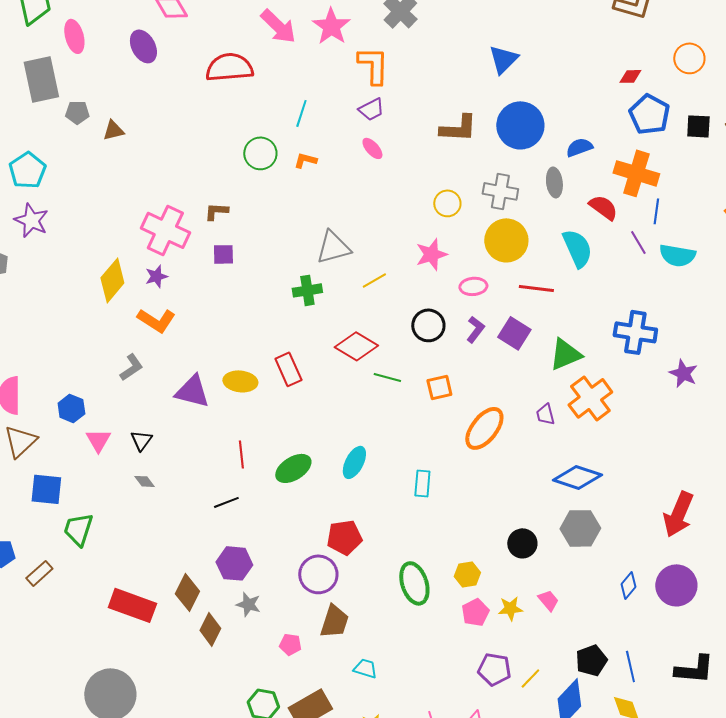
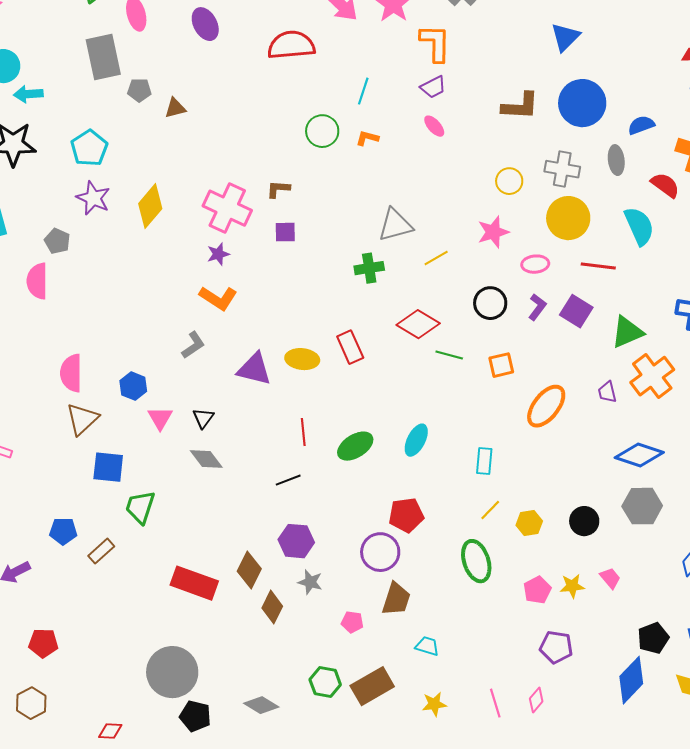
yellow diamond: (112, 280) -> (150, 206), moved
gray diamond: (144, 481) -> (206, 459), size x1.6
yellow hexagon: (467, 574) -> (529, 523), moved
yellow line: (530, 678) -> (490, 510), moved

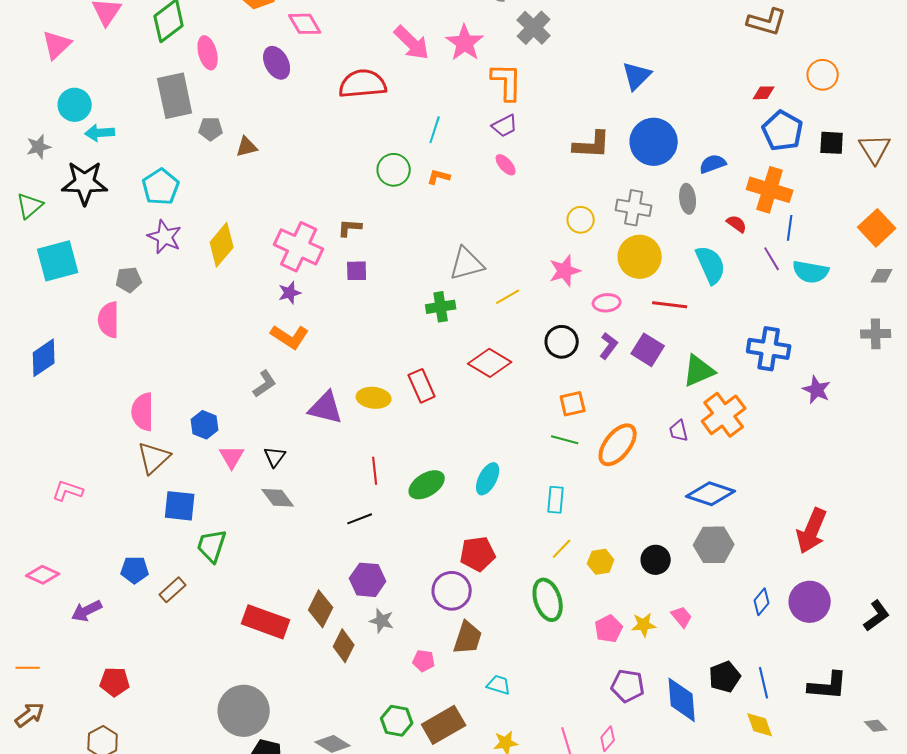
red semicircle: (665, 185) -> (737, 224), size x0.7
gray pentagon: (57, 241) -> (129, 280), turned -30
green line: (449, 355) -> (565, 440), moved
blue diamond: (631, 680) -> (682, 700), moved, turned -48

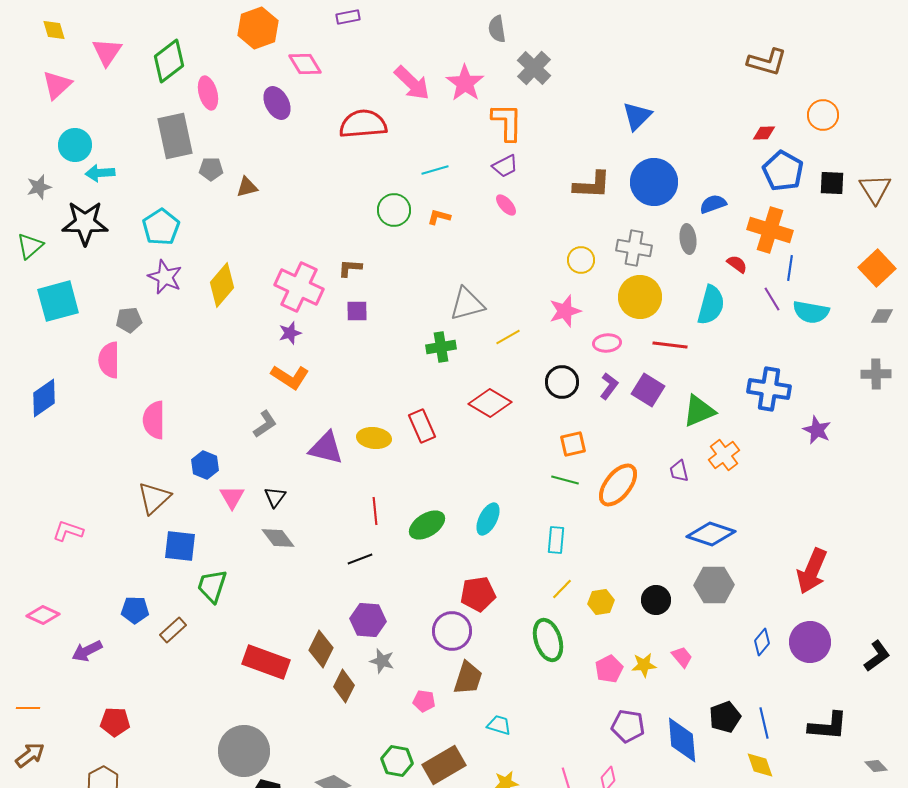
cyan line: (435, 130) -> (435, 170), turned 56
cyan semicircle: (711, 265) -> (711, 305), turned 39
pink semicircle: (143, 412) -> (154, 420), moved
orange cross: (724, 415) -> (724, 455), size x0.7

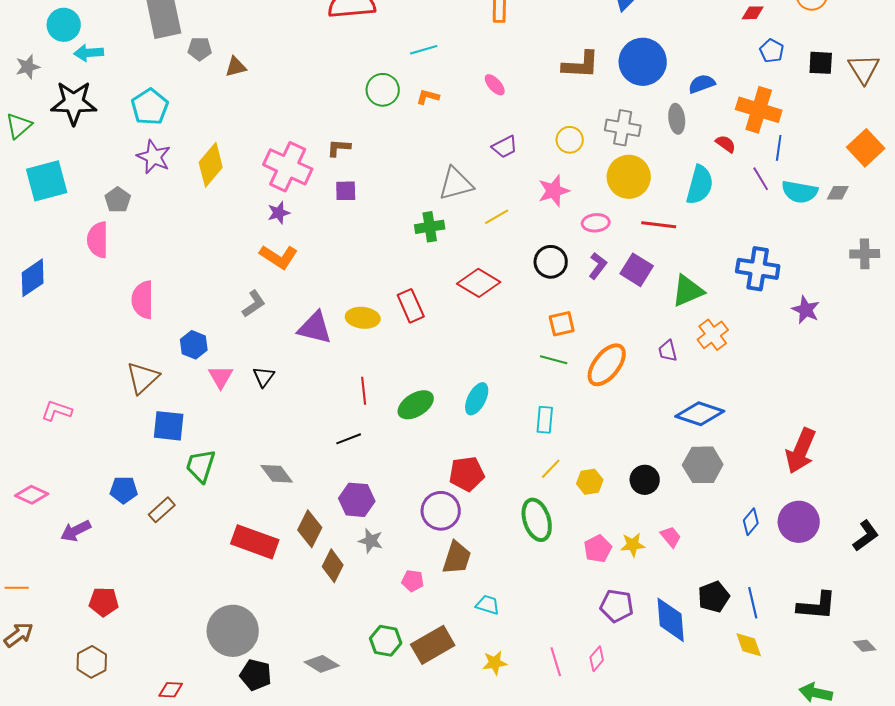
purple trapezoid: (505, 166) -> (505, 147), moved
blue pentagon: (783, 171) -> (772, 51), size x0.6
gray diamond: (882, 316) -> (838, 193), moved
gray pentagon: (129, 320) -> (118, 200), turned -30
gray diamond: (278, 538) -> (277, 474), moved

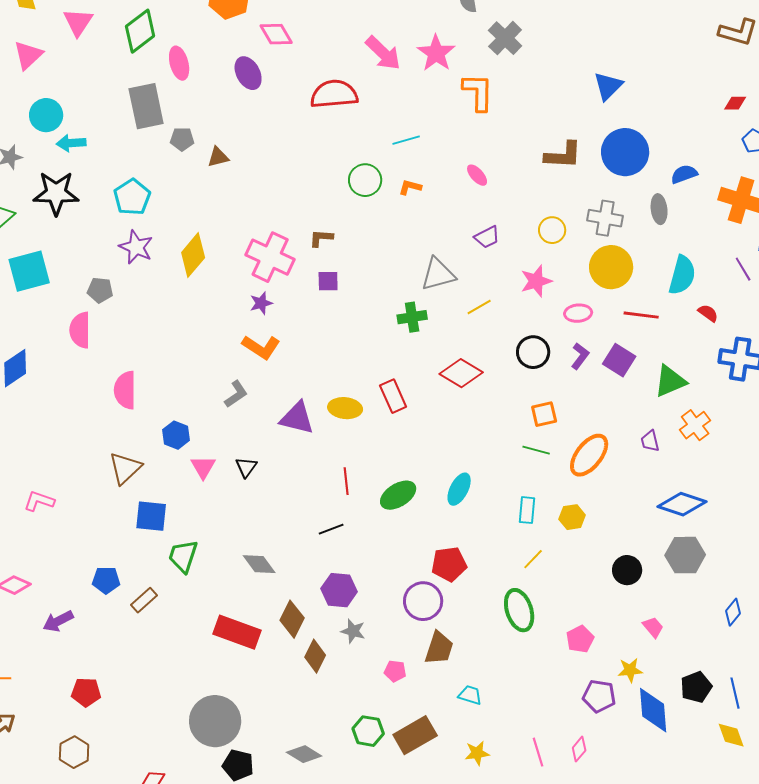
red semicircle: (726, 144) -> (708, 313), moved
gray pentagon: (118, 200) -> (100, 290), turned -30
yellow hexagon: (590, 482) -> (572, 517), moved
yellow star: (633, 545) -> (630, 670), moved

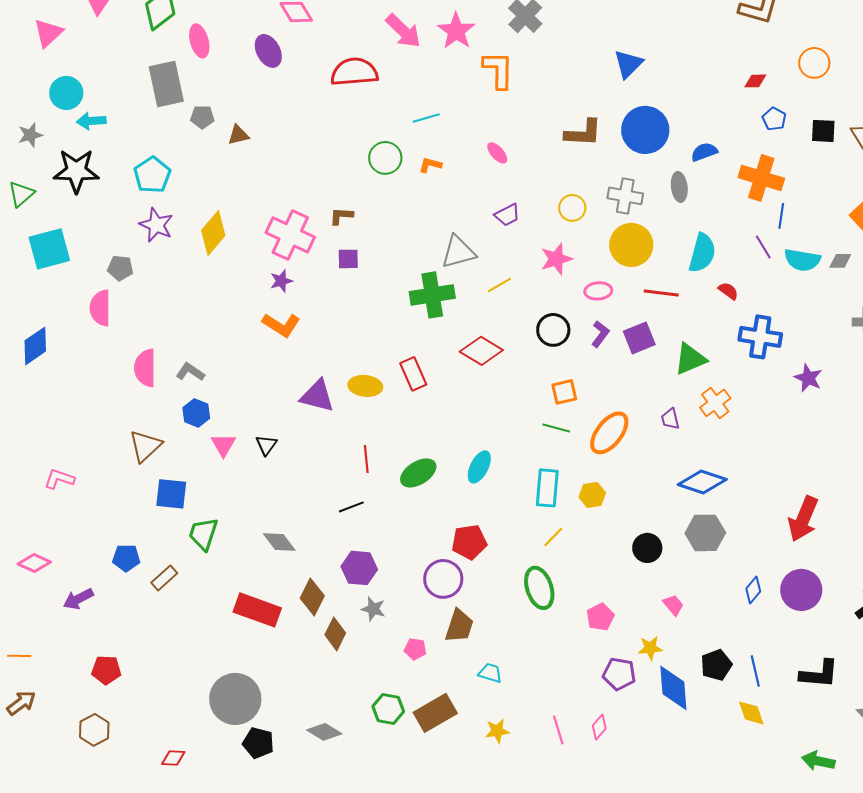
green cross: (412, 317) -> (432, 295), size x1.5
purple square: (619, 360) -> (639, 338), turned 36
gray L-shape: (236, 394) -> (190, 372), moved, turned -112
cyan rectangle: (527, 510) -> (547, 488), size x1.4

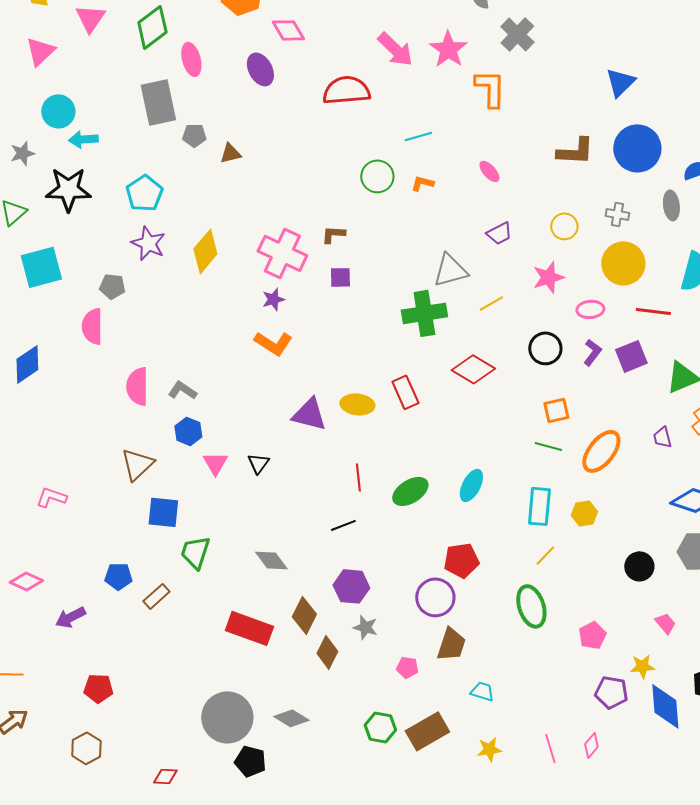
gray cross: (625, 196) -> (617, 214), size x0.7
gray diamond: (324, 732) -> (291, 718), moved

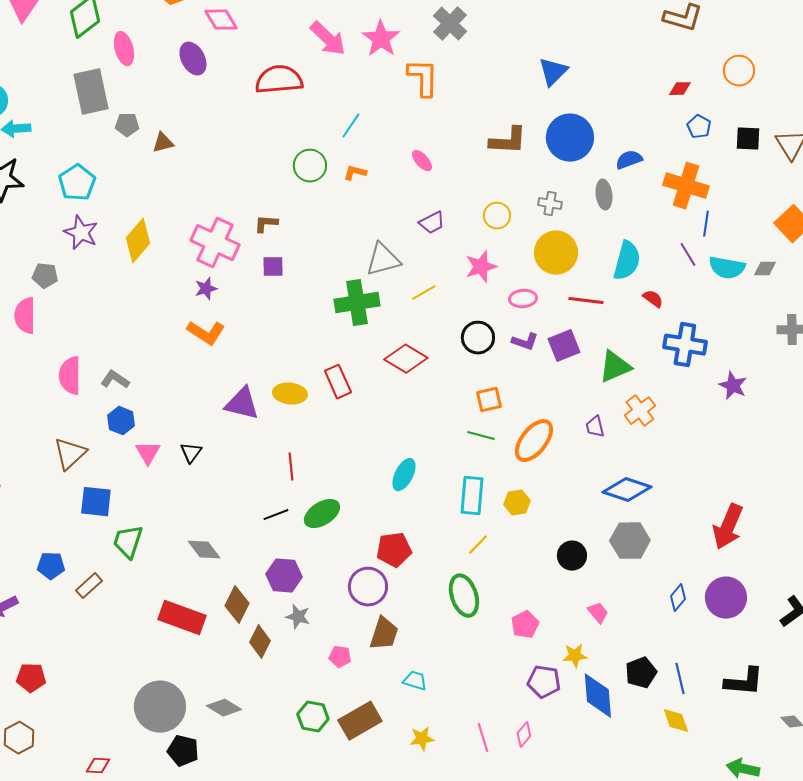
cyan line: (418, 136) -> (351, 126), turned -40
purple L-shape: (592, 352) -> (525, 342), turned 72
green ellipse: (410, 491) -> (322, 514), moved

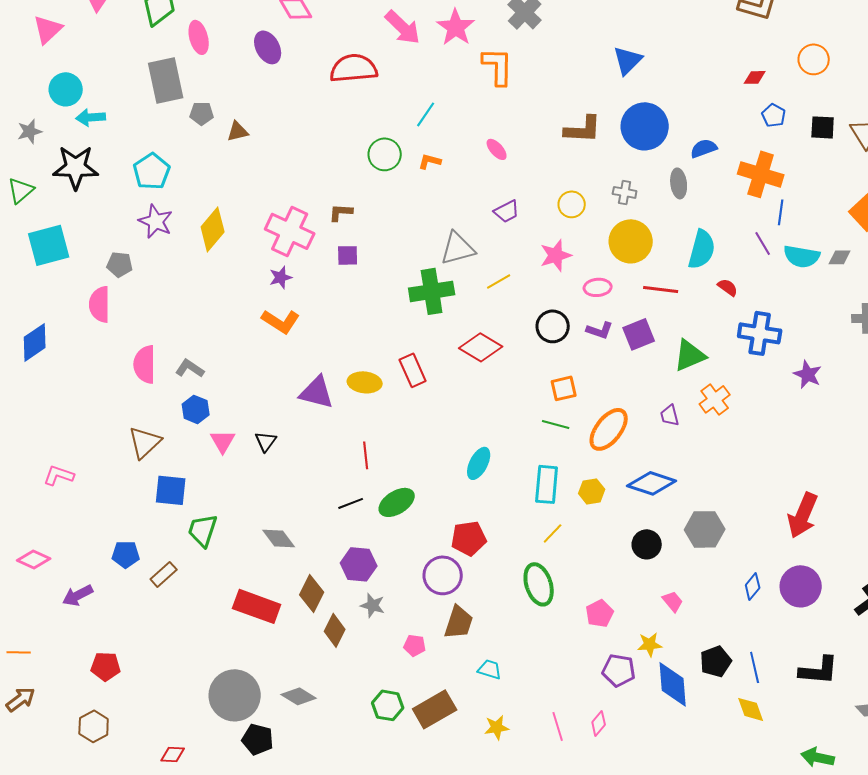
blue diamond: (627, 490) -> (652, 483), moved

